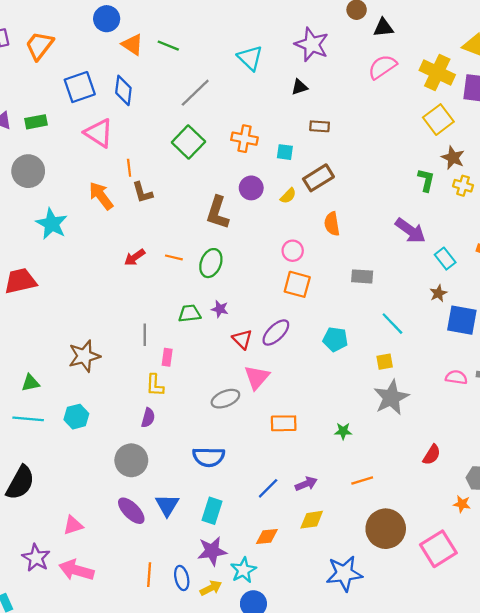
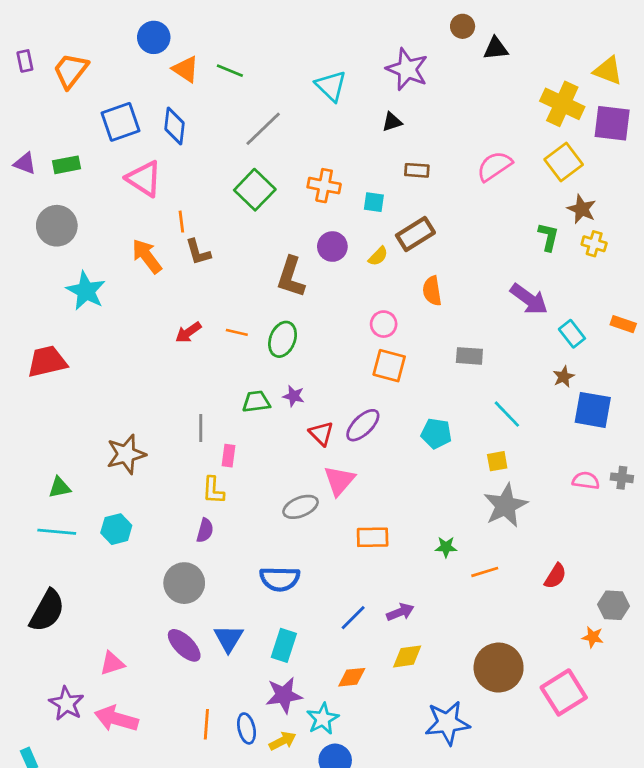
pink semicircle: (382, 67) -> (494, 166), moved
orange line: (362, 480) -> (485, 572), moved

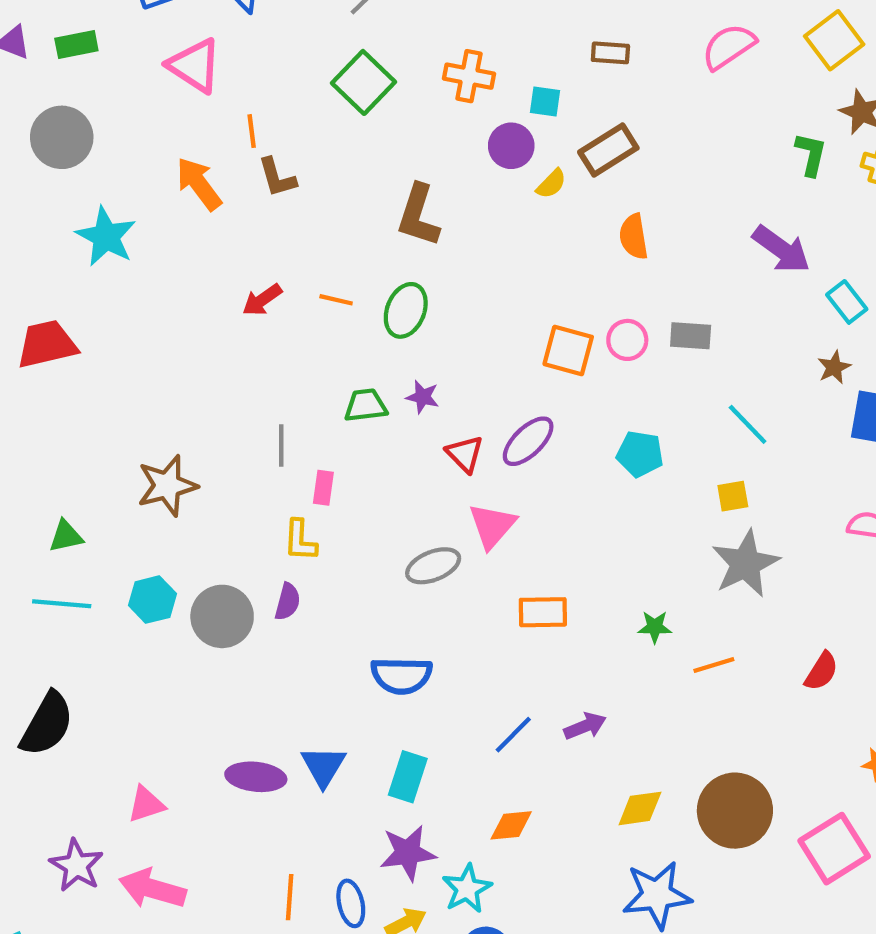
purple circle: (332, 247) -> (511, 146), moved
pink circle: (384, 324) -> (627, 340), moved
gray circle: (184, 583) -> (222, 616), moved
purple ellipse: (184, 645) -> (256, 777), turned -39
yellow diamond: (407, 656) -> (640, 808), moved

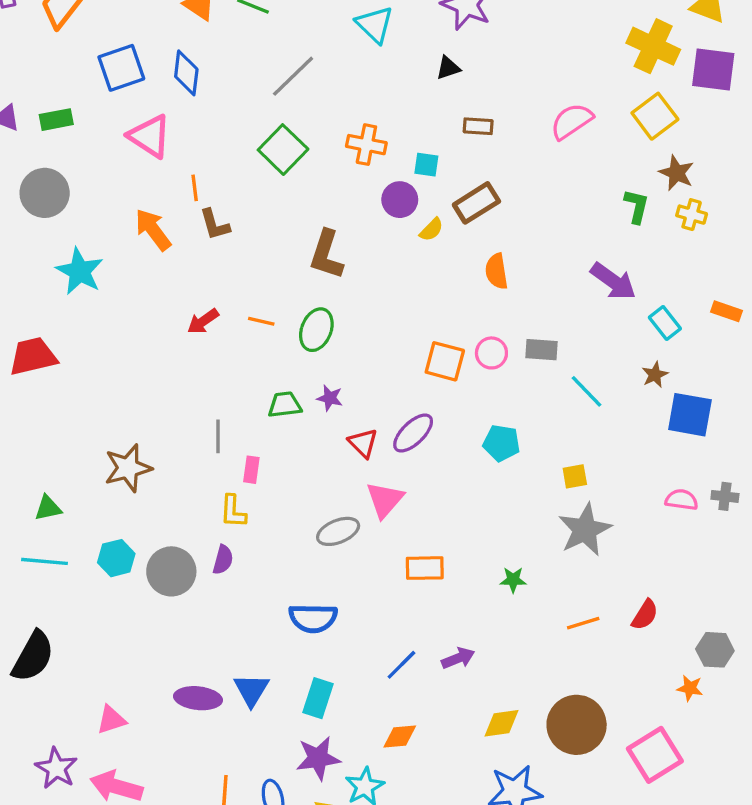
cyan line: (748, 424) -> (587, 391), moved
orange line: (714, 665) -> (583, 623), moved

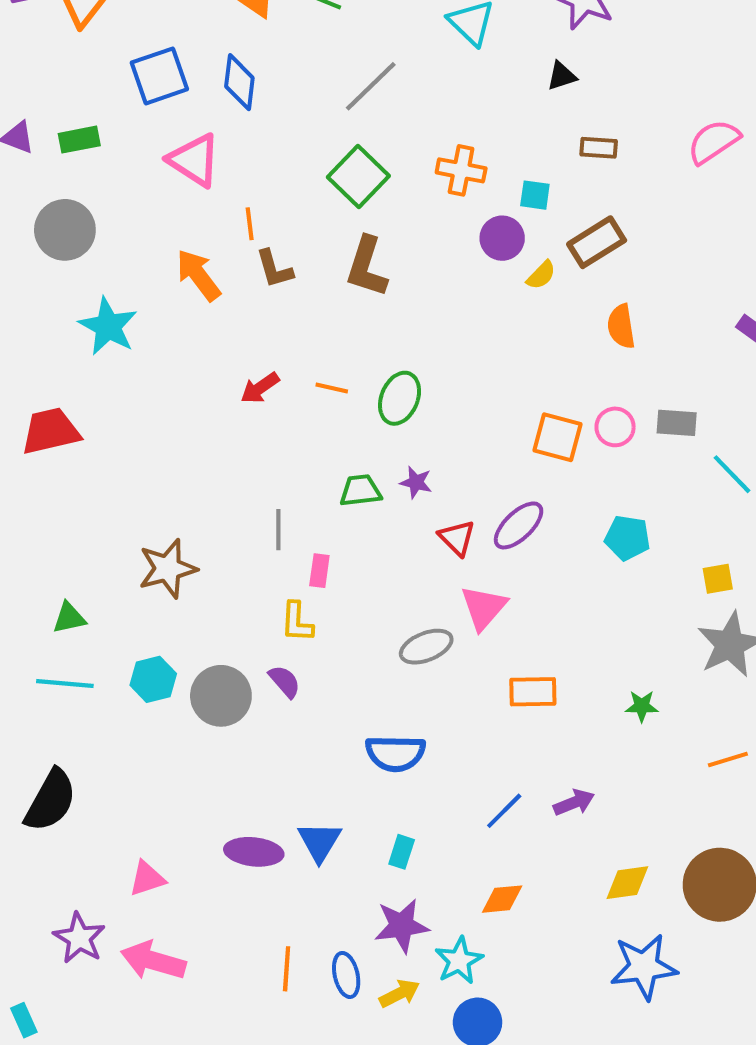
brown L-shape: (326, 255) -> (367, 267), moved
purple semicircle: (223, 560) -> (285, 681), turned -56
cyan rectangle: (318, 698) -> (402, 852), size x0.7

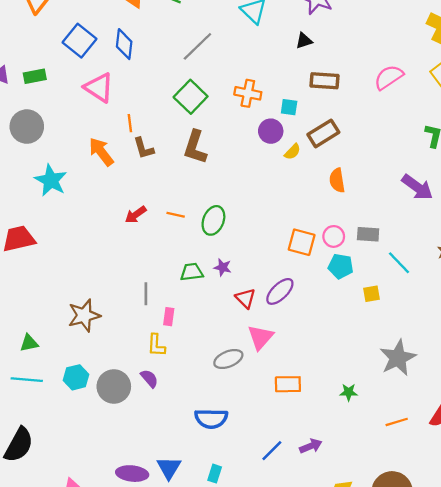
blue square: (159, 76) -> (79, 41), turned -32
brown rectangle: (599, 148) -> (325, 81), size x1.4
cyan pentagon: (627, 538) -> (341, 266), moved
yellow square: (718, 579) -> (371, 294), moved

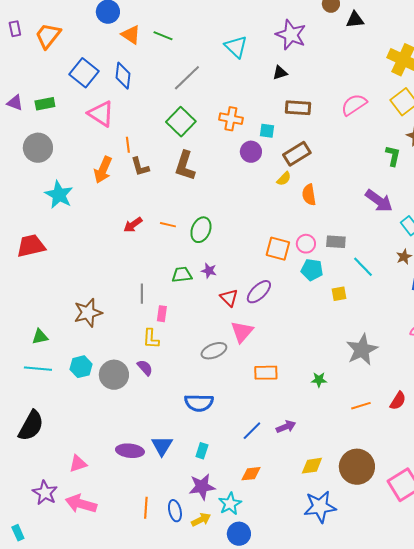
orange arrow: (101, 152) -> (103, 170), turned -120
yellow semicircle: (292, 152) -> (284, 179), moved

